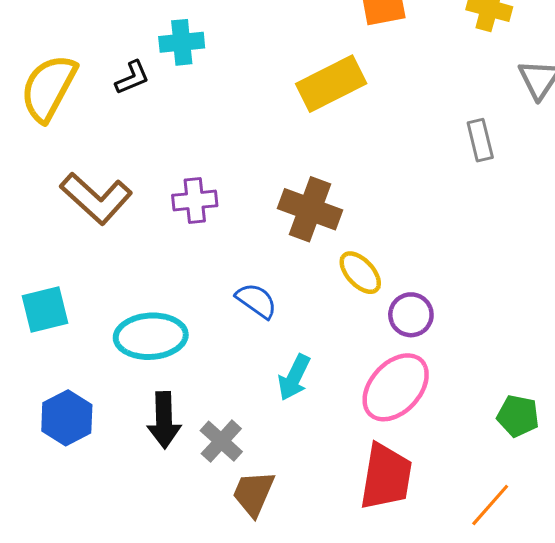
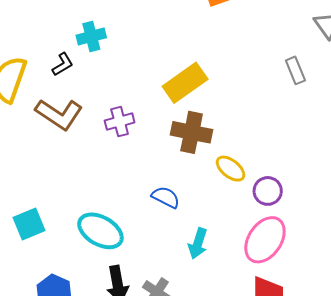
yellow rectangle: (331, 84) -> (185, 83), moved
brown L-shape: (96, 198) -> (59, 114), moved
purple cross: (195, 201) -> (120, 122), moved
cyan ellipse: (151, 336) -> (100, 231), turned 42

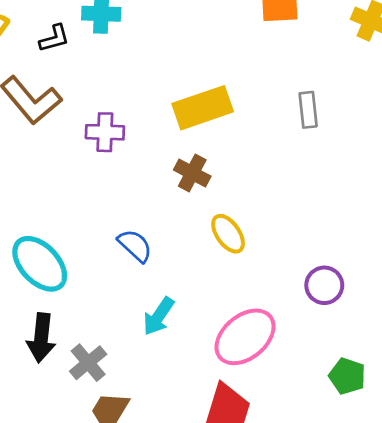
gray rectangle: (295, 70) -> (308, 110), moved
brown cross: (192, 132) -> (192, 173), size x0.7
purple circle: (268, 191) -> (324, 285), moved

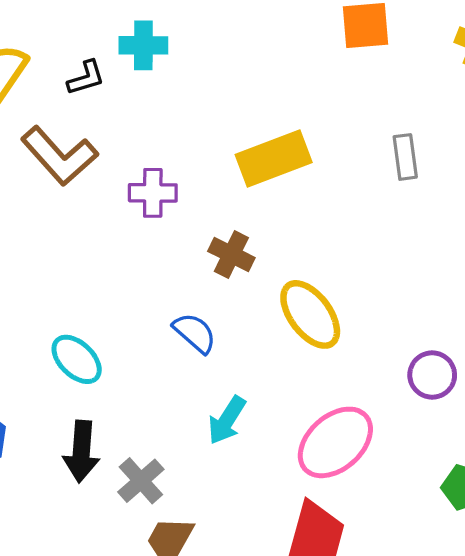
brown cross: (192, 173) -> (231, 254), moved
yellow ellipse: (228, 234) -> (310, 314), size x1.4
cyan ellipse: (40, 264) -> (77, 359), size x0.7

